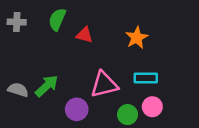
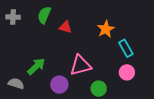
cyan rectangle: (146, 78) -> (126, 48), moved, turned 60
gray semicircle: (18, 90) -> (16, 84), moved
pink circle: (152, 107) -> (127, 72), moved

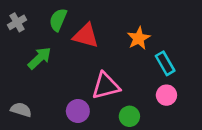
gray cross: (13, 17) -> (17, 22), turned -32
red triangle: (65, 27) -> (86, 36), size x1.5
green arrow: (36, 66) -> (39, 58), moved

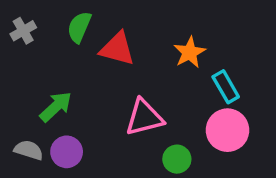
green arrow: (39, 58) -> (56, 107), moved
pink circle: (166, 95) -> (227, 130), size x1.5
purple circle: (78, 111) -> (67, 152), moved

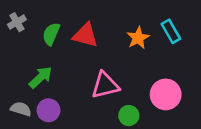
green semicircle: (79, 27) -> (51, 34), moved
cyan rectangle: (226, 87) -> (171, 31), moved

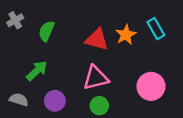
red triangle: (85, 35) -> (97, 39), moved
purple circle: (49, 110) -> (55, 101), moved
green circle: (129, 116) -> (99, 106), moved

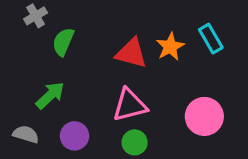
gray cross: (15, 20) -> (36, 16), moved

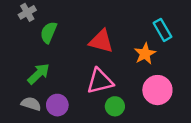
orange star: (170, 47) -> (145, 54), moved
gray semicircle: (26, 134) -> (31, 104), moved
green circle: (135, 142) -> (115, 106), moved

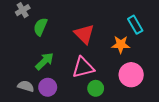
red triangle: (101, 41) -> (84, 34), turned 30
orange star: (145, 54) -> (121, 45), turned 30
green arrow: (39, 74) -> (45, 61), moved

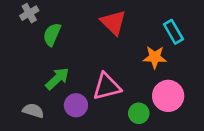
red triangle: (84, 34) -> (113, 22), moved
purple circle: (48, 87) -> (76, 105), moved
green circle: (96, 88) -> (139, 113), moved

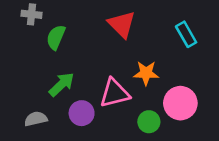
gray cross: (29, 13) -> (31, 14), turned 36
orange star: (155, 57) -> (146, 73), moved
gray semicircle: (33, 111) -> (36, 119), turned -30

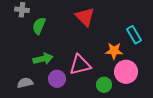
cyan rectangle: (186, 34) -> (134, 35), moved
orange star: (146, 73) -> (114, 51), moved
green arrow: (62, 84) -> (43, 59), turned 30

